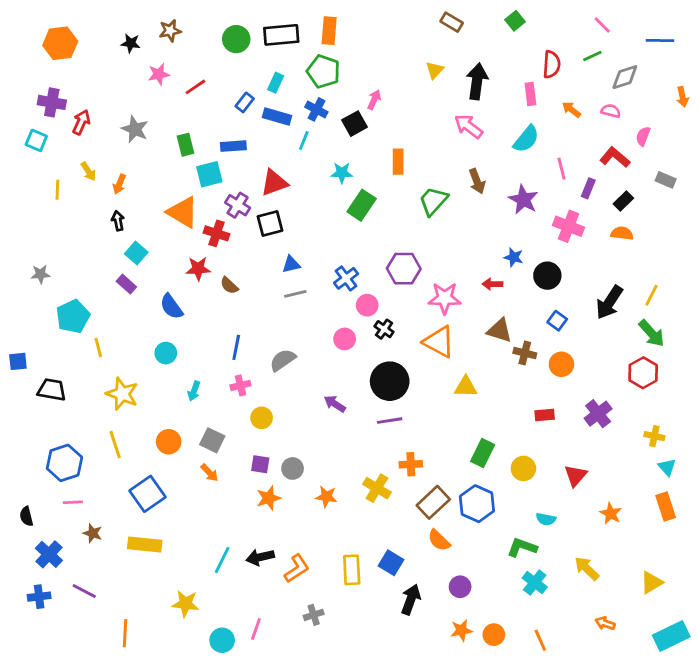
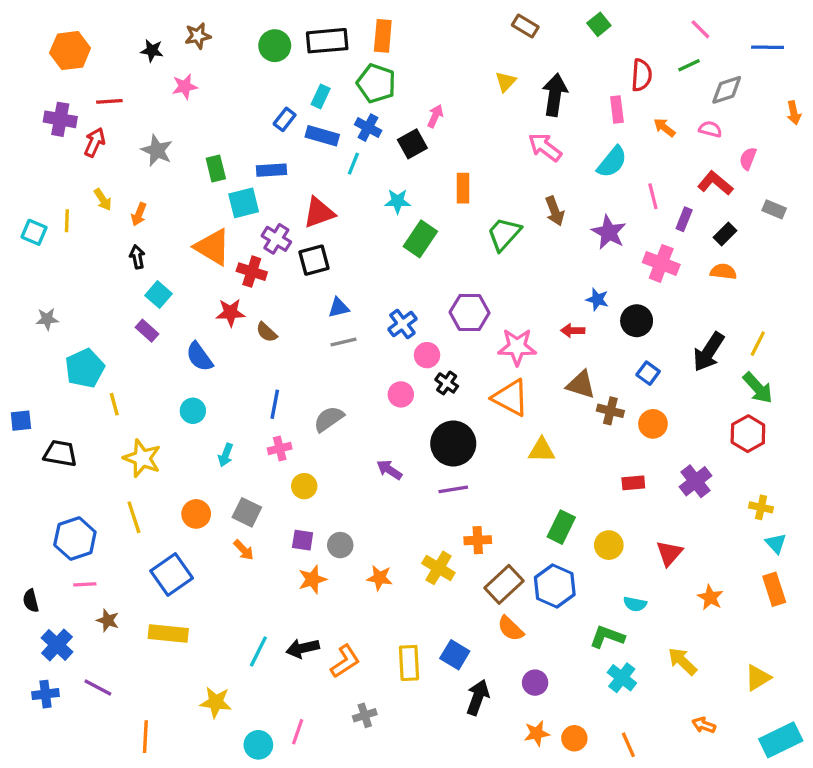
red line: (195, 87) -> (109, 101), moved, turned 30
cyan square: (36, 140) -> (34, 232), moved

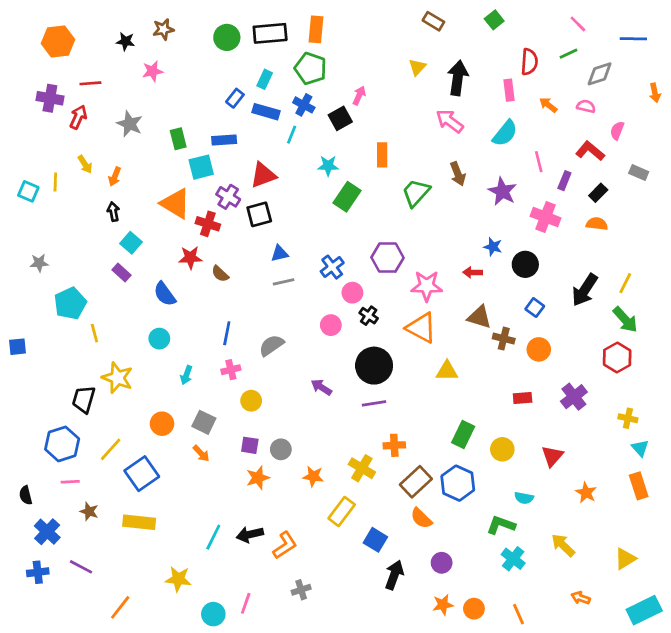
black trapezoid: (60, 453) -> (84, 399), moved, turned -84
yellow line: (134, 517) -> (111, 449), moved, turned 60
yellow rectangle: (409, 663) -> (342, 511), moved, turned 40
orange line: (145, 737) -> (120, 607), turned 35

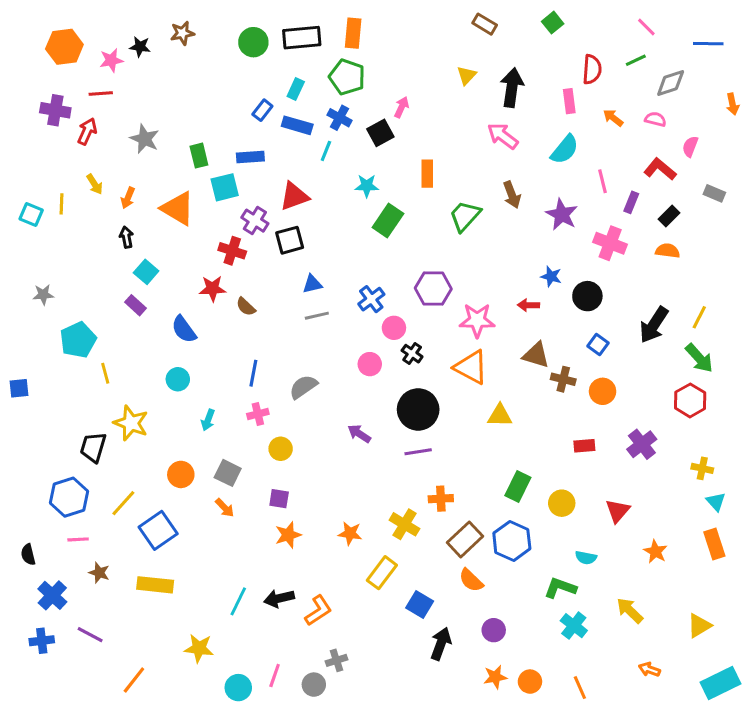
pink star: (153, 71) -> (111, 60), moved
orange triangle: (176, 204) -> (178, 208), moved
gray circle: (281, 449) -> (314, 685), moved

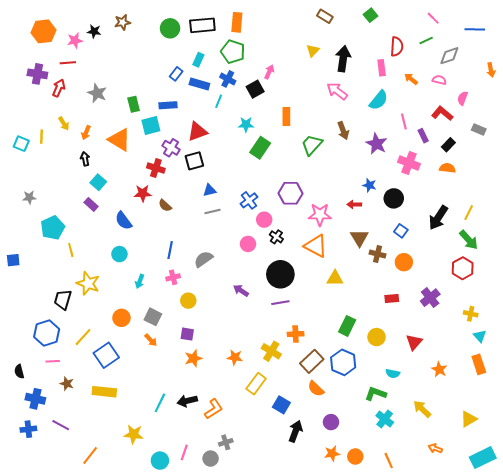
purple rectangle: (631, 202) -> (423, 136), turned -48
brown triangle: (536, 355) -> (359, 238), turned 42
blue cross: (52, 595) -> (35, 399), turned -30

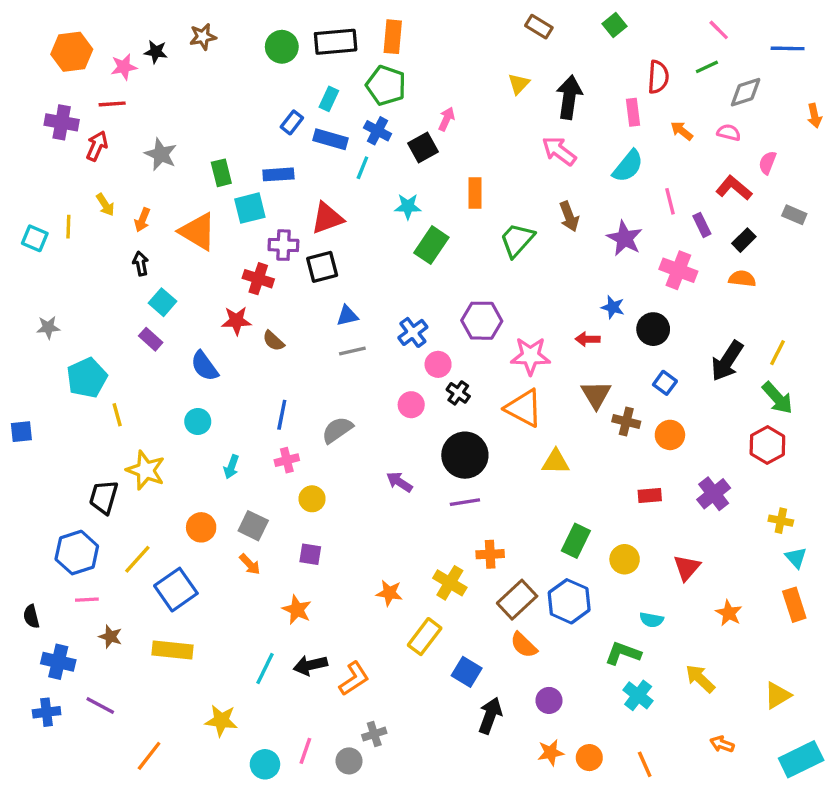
purple cross: (171, 148) -> (283, 245), turned -30
orange star: (193, 358) -> (297, 610), moved, turned -30

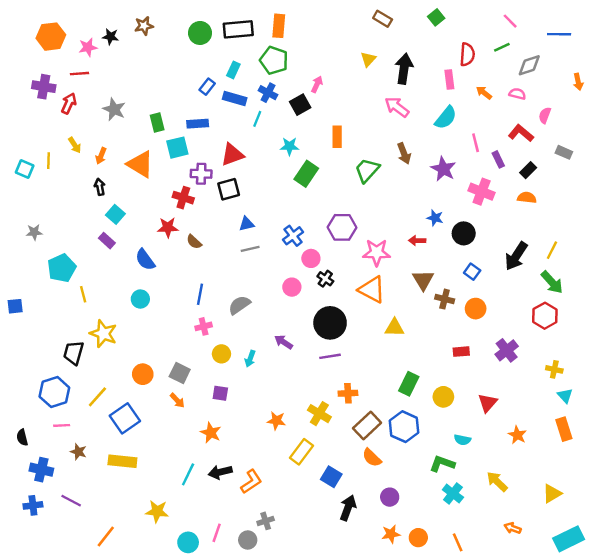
cyan arrow: (231, 467) -> (250, 359), moved

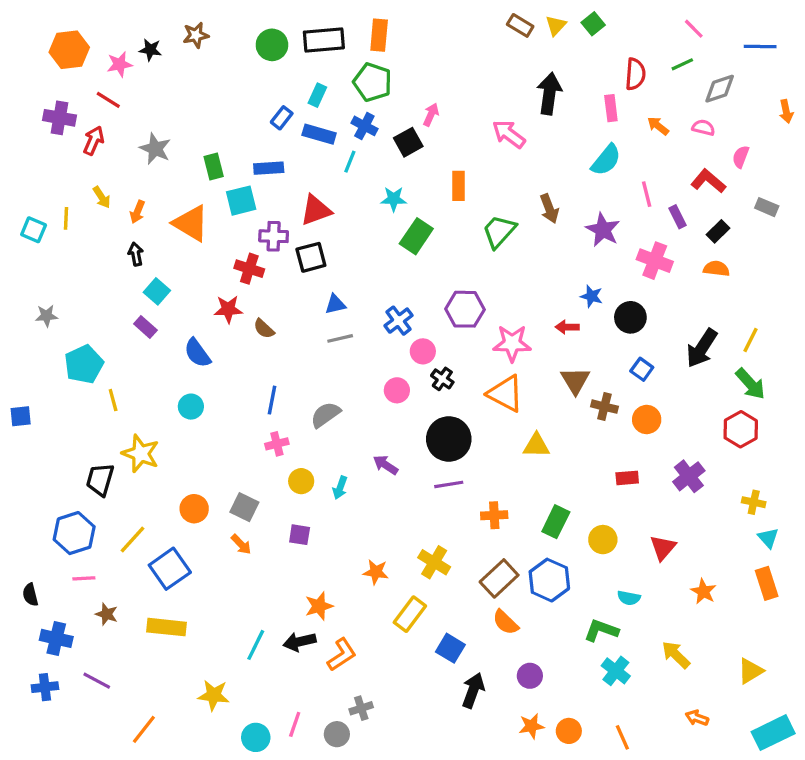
yellow triangle: (368, 59) -> (556, 25), moved
red line: (80, 74) -> (108, 100), turned 36
pink arrow: (397, 107) -> (509, 134), moved
orange cross: (348, 393) -> (494, 515), moved
orange star: (211, 433) -> (319, 606), moved, turned 30

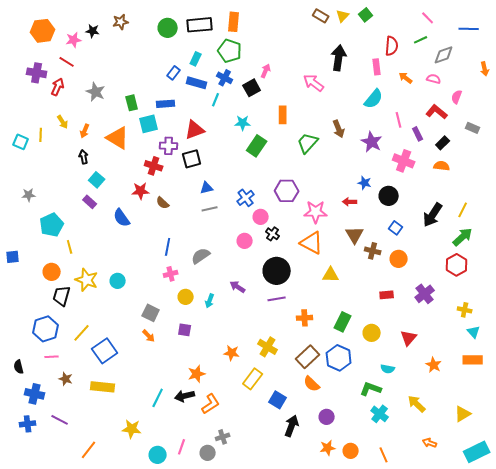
green arrow: (750, 384) -> (463, 237), turned -90
cyan circle: (191, 407) -> (118, 281), moved
orange circle: (194, 509) -> (52, 272), moved
orange rectangle: (767, 583) -> (473, 360), turned -72

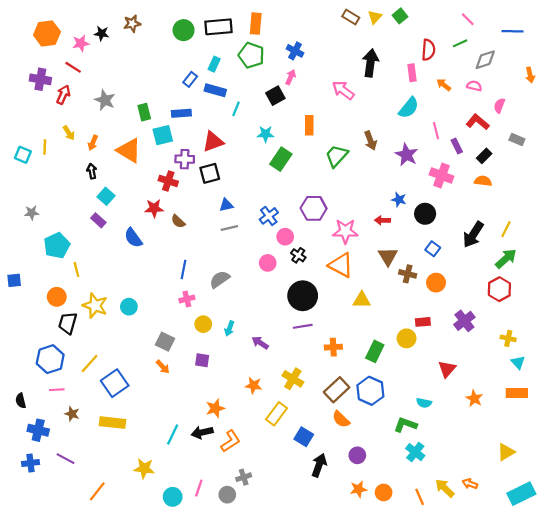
blue cross: (225, 78) -> (295, 51), moved
purple arrow: (238, 287) -> (260, 343), moved
yellow circle: (372, 333) -> (407, 338), moved
yellow arrow: (417, 404) -> (445, 488), moved

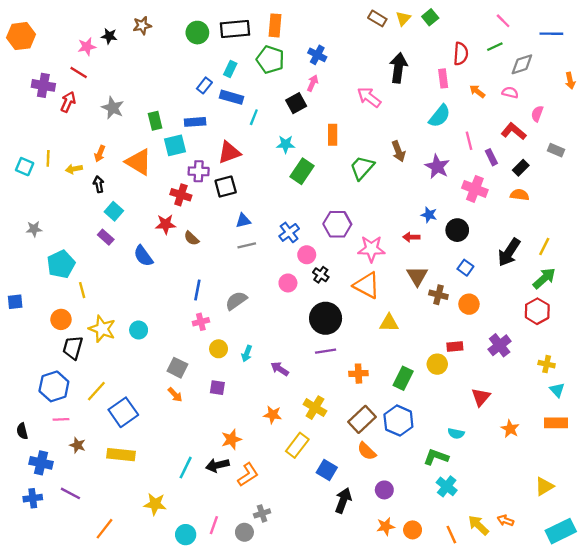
orange hexagon: (47, 33) -> (21, 36), moved
yellow arrow: (69, 133) -> (74, 169), moved, turned 112

